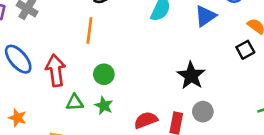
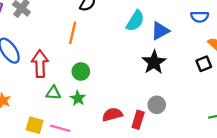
blue triangle: (205, 16) -> (160, 31), moved
black star: (191, 76) -> (154, 62), moved
gray circle: (203, 112) -> (157, 105), moved

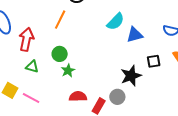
black star: (154, 62) -> (131, 76), moved
black square: (204, 64) -> (154, 61), moved
green star: (78, 98) -> (68, 71), moved

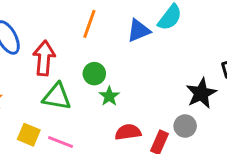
blue triangle: (135, 35) -> (139, 31), moved
green triangle: (32, 67) -> (57, 97), size x1.5

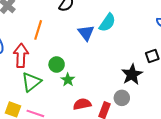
orange line: (89, 24) -> (38, 30), moved
blue triangle: (139, 31) -> (86, 33), turned -42
green triangle: (57, 97) -> (31, 82), turned -45

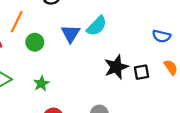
green circle: (57, 64) -> (35, 42), moved
black star: (132, 74) -> (116, 67), moved

